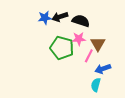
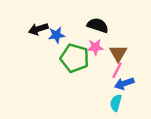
black arrow: (60, 17) -> (38, 29), moved
blue star: (45, 18) -> (57, 35), moved
pink line: (89, 56) -> (117, 70), moved

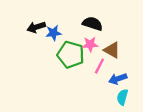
brown triangle: (118, 53) -> (112, 50), turned -30
pink line: (117, 70) -> (99, 66), moved
cyan semicircle: (116, 103) -> (122, 97), moved

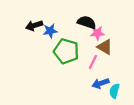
pink star: (90, 44) -> (97, 33), moved
blue arrow: (118, 79) -> (101, 83), moved

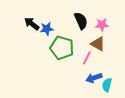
black semicircle: (87, 22) -> (81, 21), turned 48
black arrow: (34, 26) -> (32, 24), turned 56
pink star: (97, 33) -> (102, 25), moved

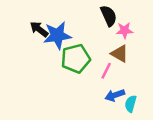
black semicircle: (81, 21) -> (109, 16), moved
blue star: (47, 29) -> (57, 35), size x1.6
green pentagon: (62, 48) -> (76, 59), turned -30

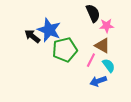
black arrow: (39, 29) -> (32, 36), moved
blue star: (57, 35) -> (49, 30), turned 30
cyan semicircle: (131, 104) -> (109, 65), moved, turned 128

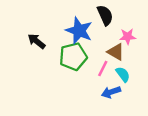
pink star: (107, 26) -> (128, 36), moved
blue star: (49, 30) -> (79, 31), moved

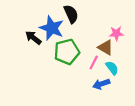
black semicircle: (105, 15) -> (71, 14), moved
blue star: (79, 31) -> (52, 28), moved

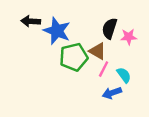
black semicircle: (71, 14) -> (110, 28), moved, turned -138
black arrow: (33, 38) -> (31, 21), moved, turned -35
brown triangle: (106, 47) -> (98, 51), moved

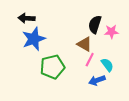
blue star: (57, 31) -> (34, 39), moved, turned 30
green pentagon: (74, 57) -> (52, 67), moved

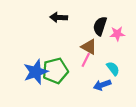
black arrow: (27, 18) -> (59, 17), moved
blue star: (34, 39) -> (36, 72), moved
pink line: (90, 60) -> (86, 60), moved

